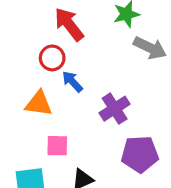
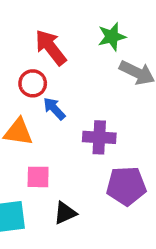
purple cross: (115, 109) -> (99, 137), turned 36

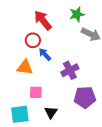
purple cross: (99, 137) -> (70, 70), turned -30
black triangle: (65, 213) -> (51, 112), turned -32

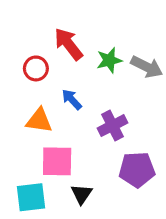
green star: (77, 14) -> (109, 60), moved
red circle: (33, 40) -> (36, 68), moved
pink square: (36, 92) -> (57, 161), size x1.5

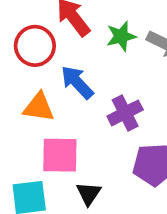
red circle: (36, 68) -> (35, 46), size x1.4
blue arrow: (72, 99) -> (77, 82), size x1.4

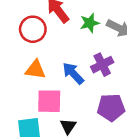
blue arrow: (77, 82) -> (73, 73), moved
purple cross: (125, 113) -> (102, 65), moved

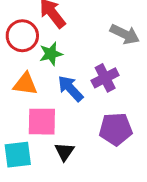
green star: (90, 23) -> (51, 54), moved

